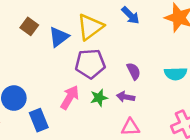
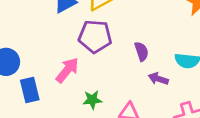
purple arrow: (126, 97) -> (158, 79), moved
green star: (99, 98) -> (92, 100), moved

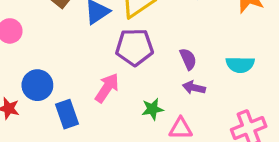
purple arrow: (158, 79) -> (194, 88), moved
green star: (92, 100) -> (152, 109), moved

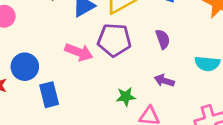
purple semicircle: (188, 59) -> (163, 39), moved
pink arrow: (107, 88) -> (79, 52), moved, turned 72

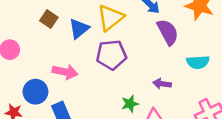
purple semicircle: (163, 39) -> (168, 32), moved, size x1.5
pink arrow: (79, 52) -> (65, 72), moved

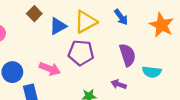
purple semicircle: (168, 32) -> (128, 55), moved
pink arrow: (65, 72) -> (50, 69), moved

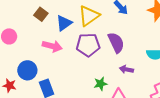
purple semicircle: (128, 55) -> (116, 43), moved
pink arrow: (50, 69) -> (52, 46), moved

